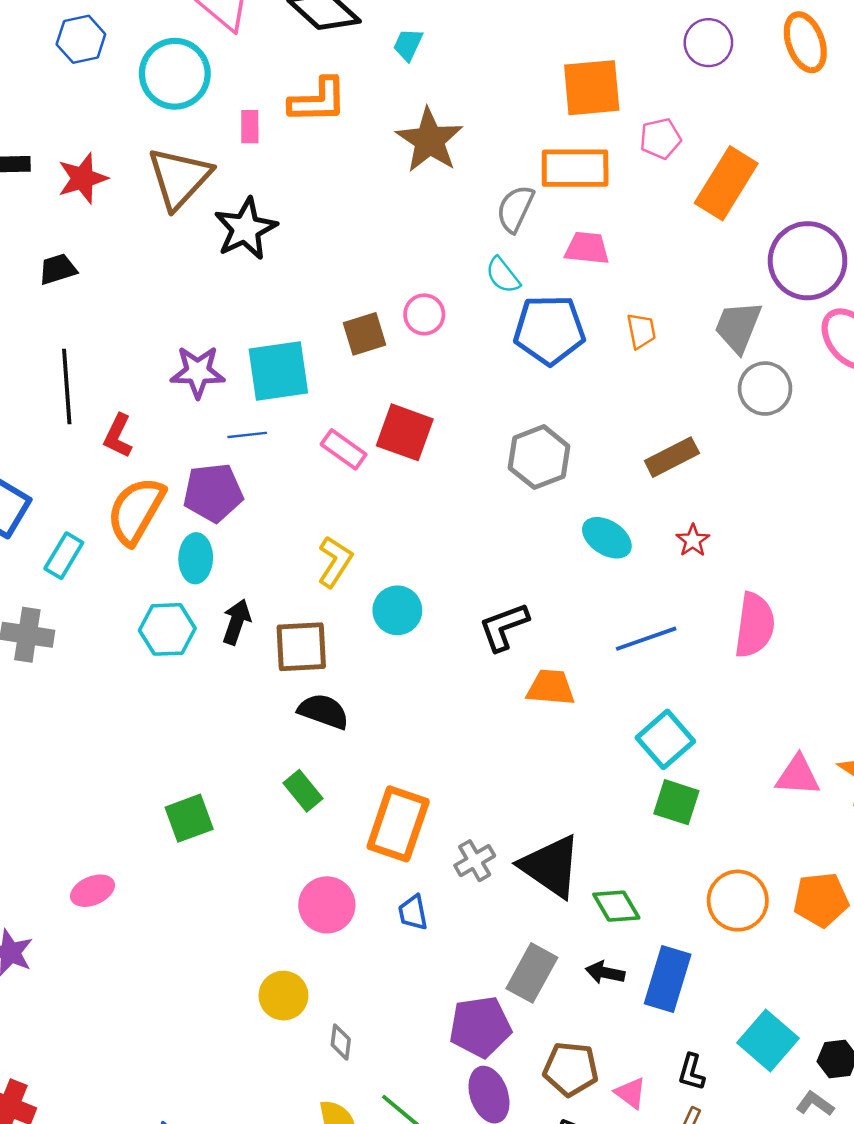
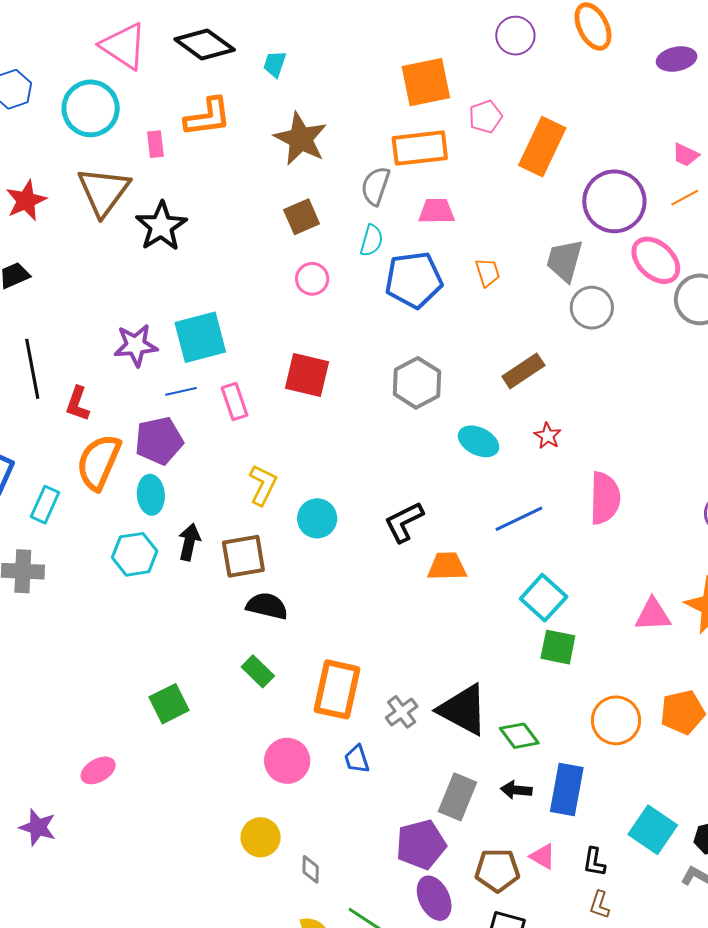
cyan semicircle: (503, 275) -> (372, 240), turned -120
brown square: (364, 334) -> (302, 217), moved
pink rectangle: (344, 449) -> (234, 402), moved, turned 42
pink triangle: (630, 1093) -> (543, 856), moved

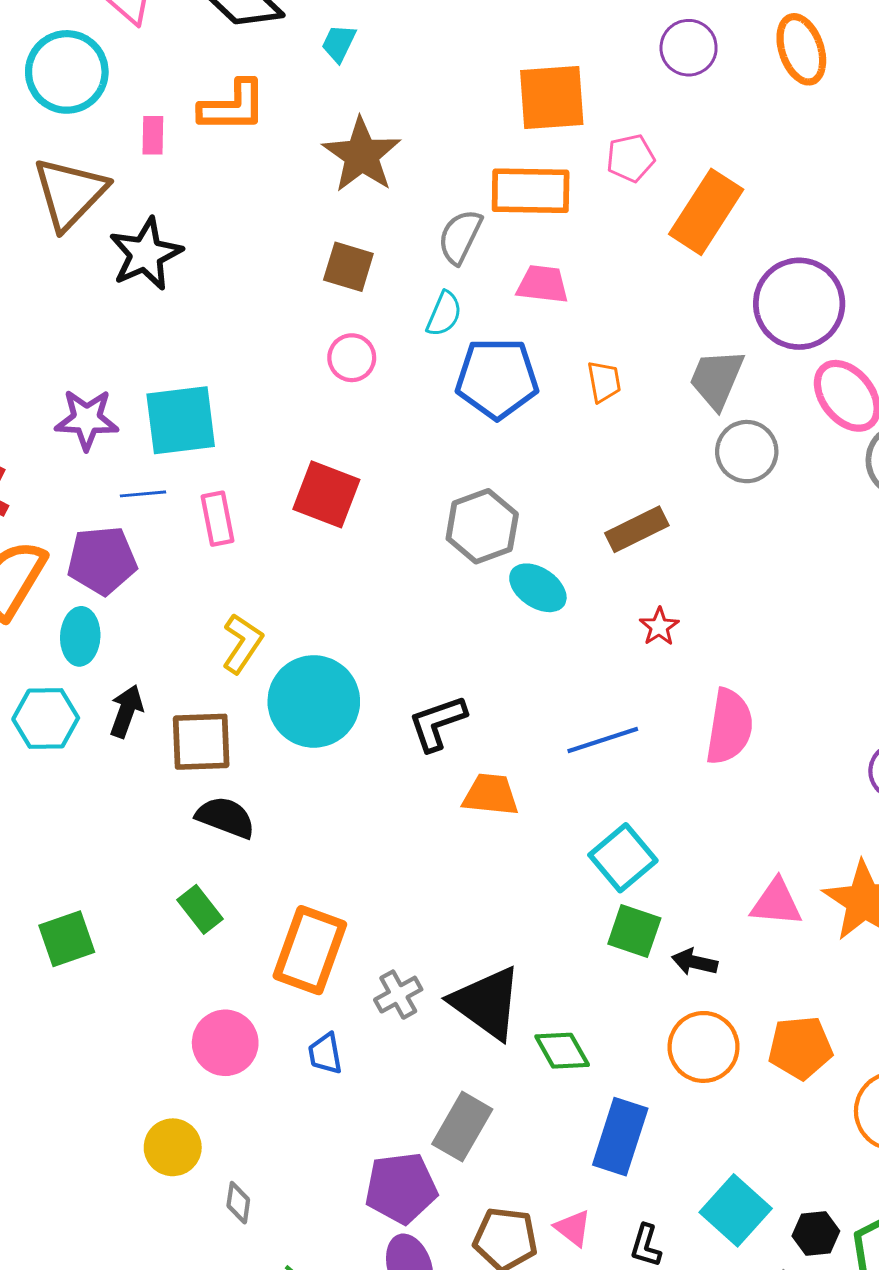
brown square: (302, 217) -> (348, 267), turned 33
cyan ellipse: (479, 441) -> (538, 588), moved
cyan circle: (317, 518) -> (314, 701), size x1.6
black arrow: (516, 790) -> (695, 962), moved

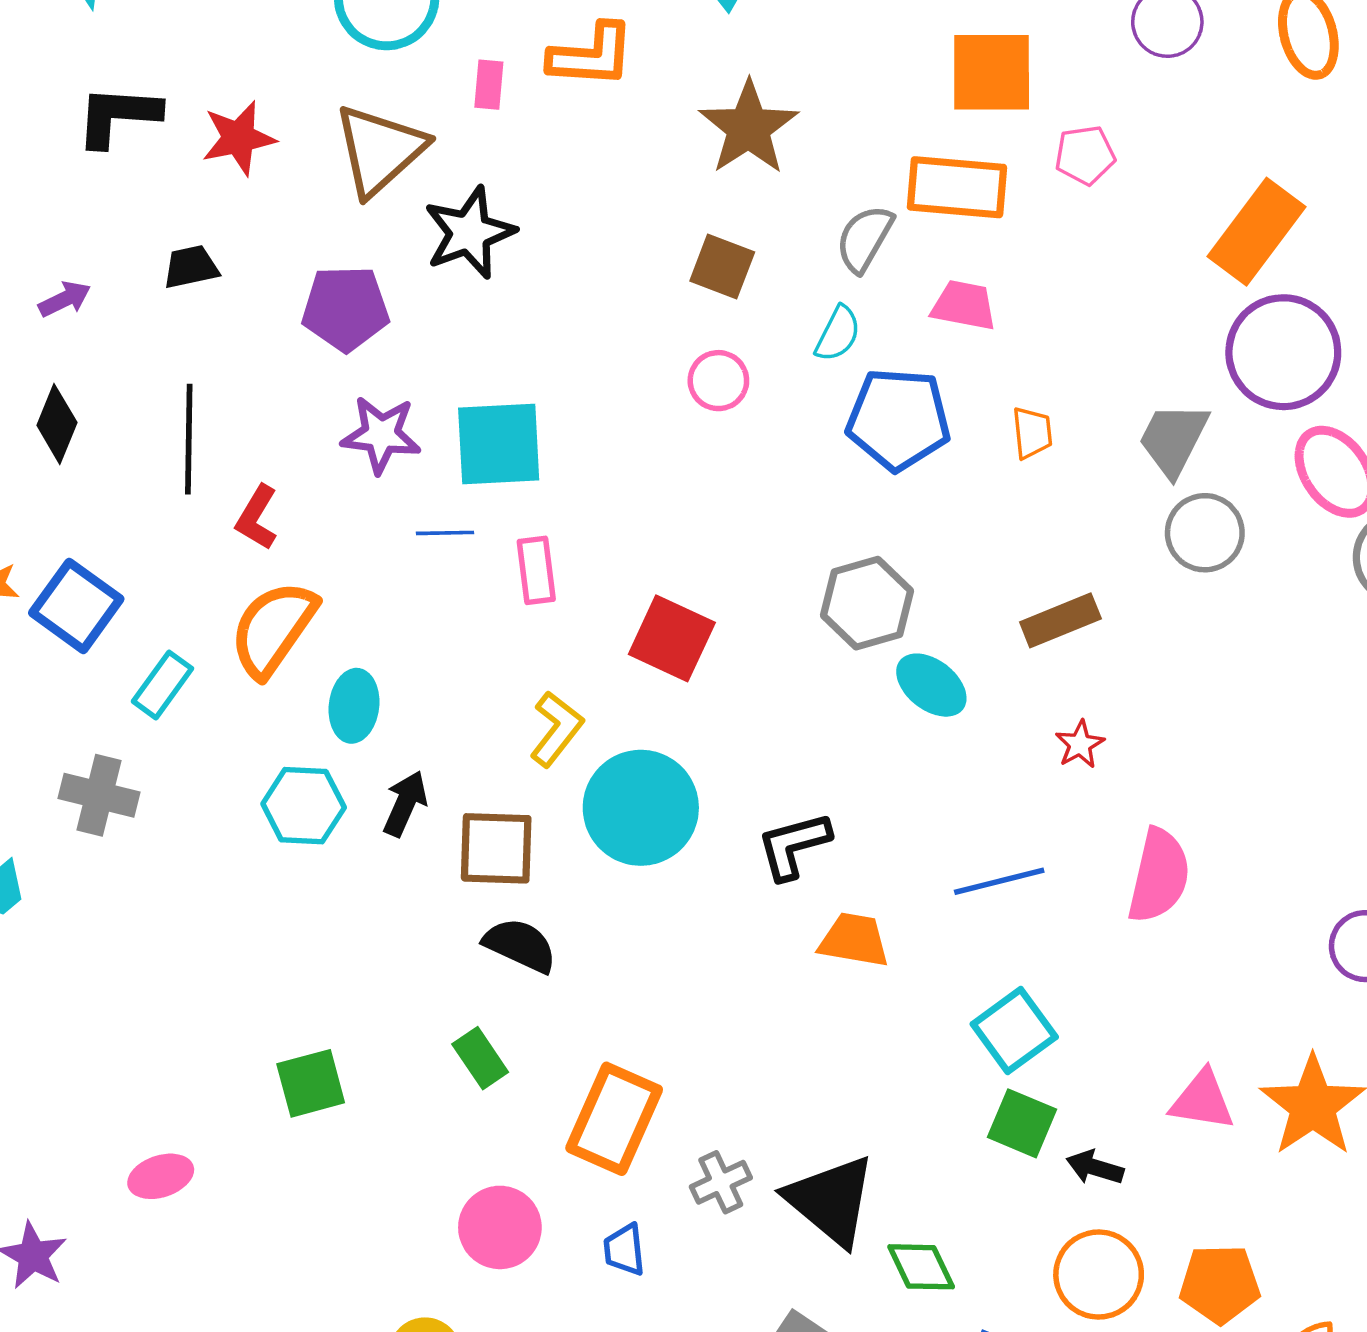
orange rectangle: (706, 212) -> (1256, 232), moved
red square: (326, 494) -> (672, 638), moved
purple pentagon: (102, 560) -> (345, 308), moved

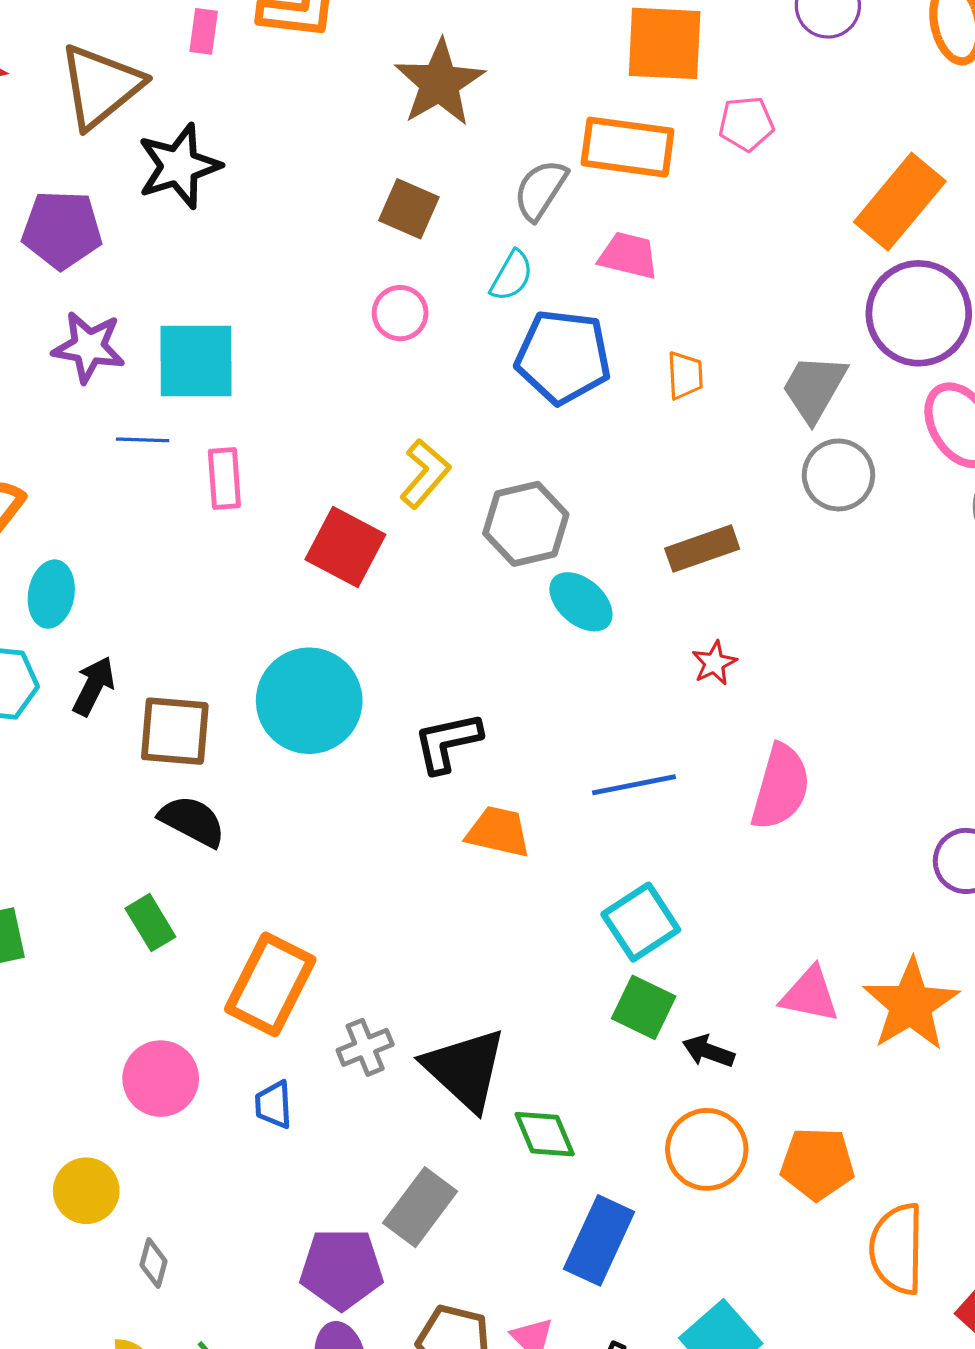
yellow L-shape: (556, 729) -> (425, 474), moved

